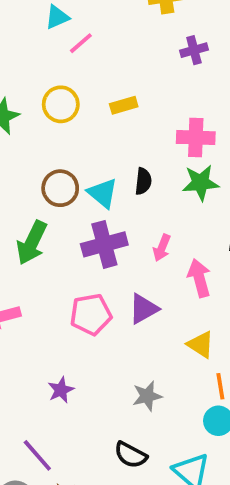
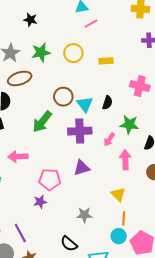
green star: (201, 183) -> (129, 124), moved
purple triangle: (144, 309) -> (82, 168), moved
pink pentagon: (91, 314) -> (50, 179), moved

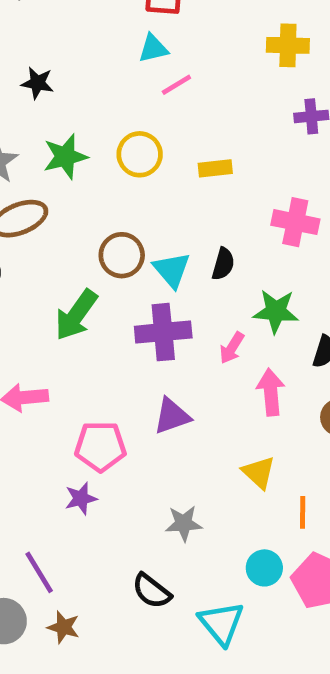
orange line: (124, 218) -> (303, 512), moved

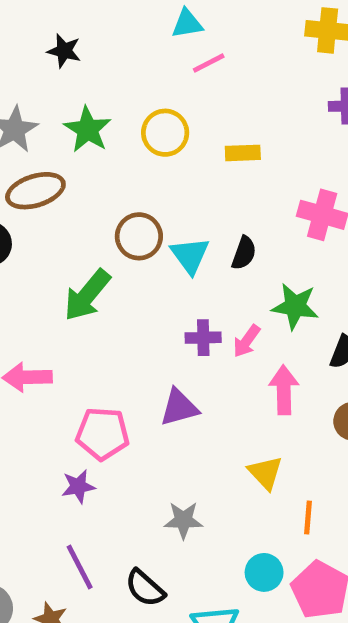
green star: (65, 157) -> (88, 130), turned -30
purple cross: (163, 332) -> (203, 338), moved, size x0.6
purple line: (39, 572) -> (80, 567), moved

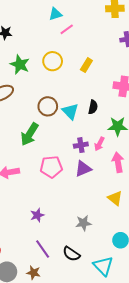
yellow rectangle: (243, 153) -> (86, 65), turned -48
purple triangle: (179, 407) -> (83, 169), moved
pink pentagon: (102, 434) -> (51, 167), moved

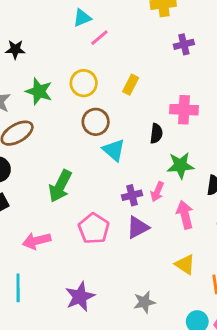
brown circle: (48, 106) -> (96, 122), moved
black semicircle: (93, 107) -> (156, 133), moved
pink pentagon: (51, 167) -> (94, 229), turned -30
purple star: (37, 215) -> (80, 297), size x1.5

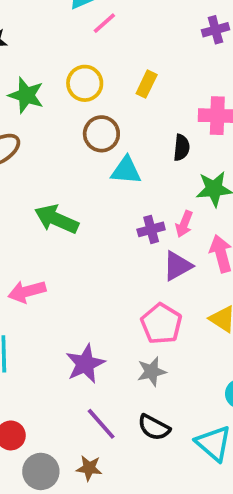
cyan triangle: (114, 150) -> (126, 170), turned -35
green arrow: (60, 186) -> (56, 219), turned 88
purple triangle: (138, 227) -> (178, 266), moved
pink pentagon: (94, 229) -> (161, 324), moved
gray star: (144, 302) -> (152, 372), moved

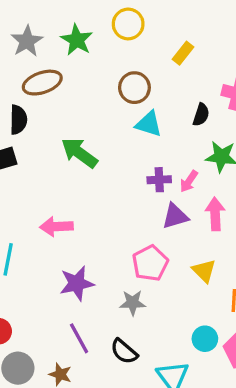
yellow circle: (85, 83) -> (128, 24), moved
pink arrow: (27, 292) -> (56, 227), moved

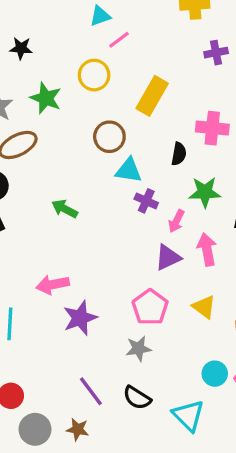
yellow rectangle: (183, 53) -> (152, 96), size x1.6
green arrow: (79, 153) -> (65, 209), size x0.7
purple cross: (159, 180) -> (146, 201), moved, turned 35
purple star: (77, 283) -> (80, 318), moved

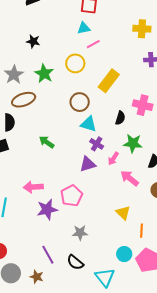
pink arrow: (207, 249) -> (130, 178), turned -48
purple triangle: (168, 257) -> (88, 164), moved
pink pentagon: (150, 307) -> (72, 196), moved

